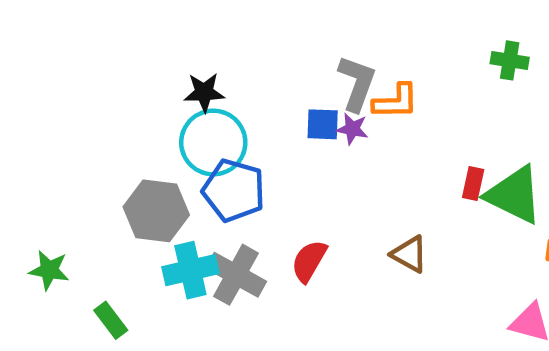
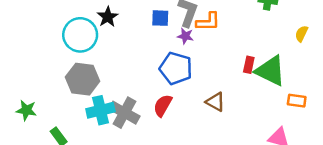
black star: (204, 92) -> (108, 17), turned -30
blue square: (323, 124) -> (160, 18), moved
cyan circle: (213, 142) -> (80, 35), moved
blue pentagon: (234, 190) -> (176, 68), moved

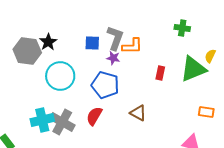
cyan circle: (80, 35) -> (60, 76), moved
red rectangle: (249, 65) -> (160, 73), moved
green triangle: (270, 71) -> (193, 69), moved, turned -48
gray hexagon: (83, 79) -> (27, 51), moved

